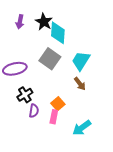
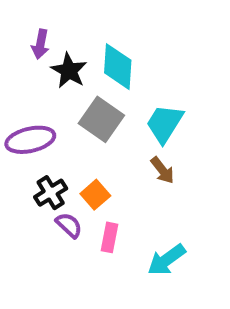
black star: (44, 22) -> (69, 71), moved
orange square: (58, 104) -> (95, 195), moved
purple semicircle: (34, 111) -> (69, 225), turned -56

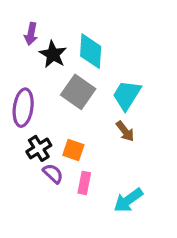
purple ellipse: (30, 140) -> (23, 108), turned -69
orange square: (95, 195) -> (73, 150), turned -30

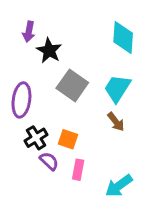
cyan diamond: (91, 51) -> (123, 38), moved

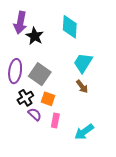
purple arrow: (29, 32) -> (20, 23), size x1.5
cyan diamond: (123, 38) -> (70, 27), moved
gray square: (72, 85) -> (40, 74), moved

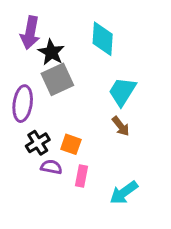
gray square: (40, 74) -> (57, 79), moved, turned 30
purple semicircle: (35, 114) -> (51, 167), turned -32

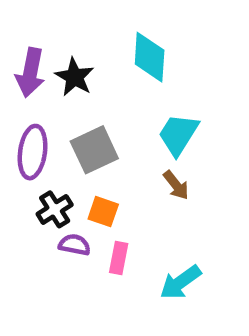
purple arrow: (30, 33) -> (30, 73), moved
gray square: (57, 79) -> (94, 150), moved

